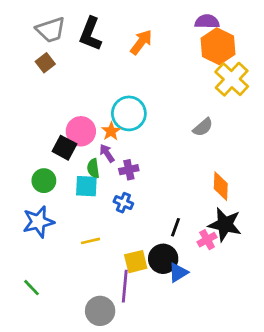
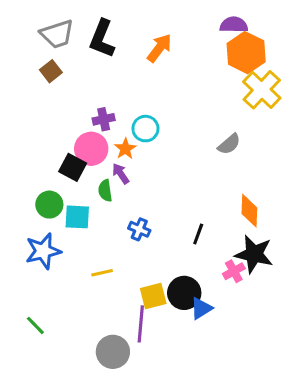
cyan circle: (129, 113) -> (145, 129), size x0.7
purple cross: (129, 170) -> (104, 119), moved
cyan square: (86, 186) -> (77, 217), moved
black line: (175, 227) -> (198, 234), moved

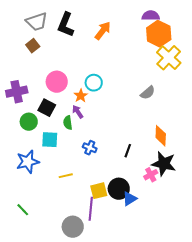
purple cross: (104, 119) -> (17, 92), moved, size x1.5
pink circle: (91, 149) -> (57, 82), moved
green circle: (49, 205) -> (29, 122), moved

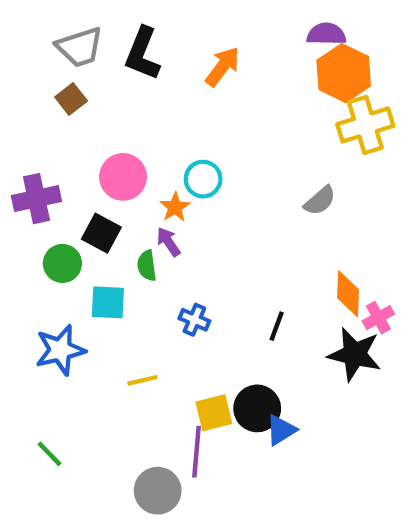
yellow cross: (169, 58) -> (365, 125), turned 30
pink cross: (151, 175) -> (378, 318), moved

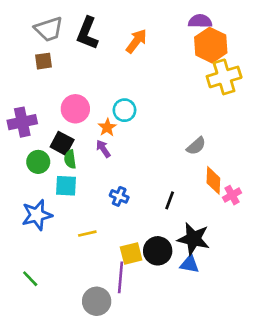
brown square: (71, 99) -> (44, 61), turned 30
gray semicircle: (320, 201) -> (196, 146), moved
green semicircle: (147, 266) -> (70, 159), moved
black star: (355, 354) -> (193, 239), moved
blue triangle: (281, 430) -> (190, 264), moved, turned 42

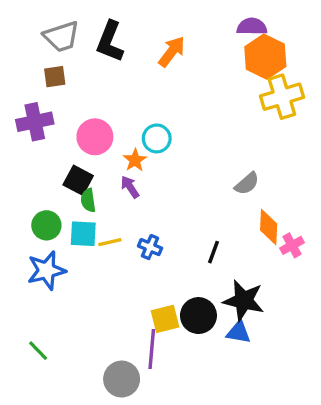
purple cross: (22, 122) -> (35, 122), moved
green circle: (38, 162) -> (46, 225), moved
yellow line: (87, 234) -> (110, 242), moved

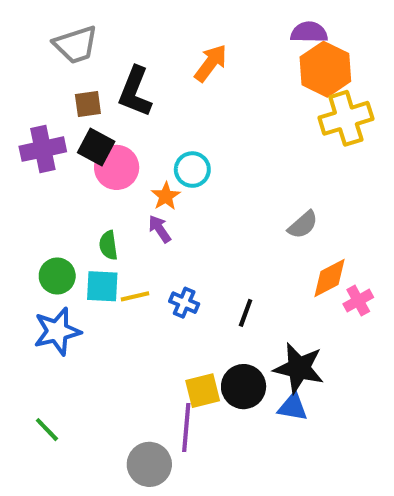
black L-shape: (110, 42) -> (135, 92), moved
brown square: (55, 77) -> (88, 104), moved
black square: (78, 180) -> (96, 147), moved
orange diamond: (269, 227) -> (330, 278), turned 60
black line: (213, 252) -> (246, 313), moved

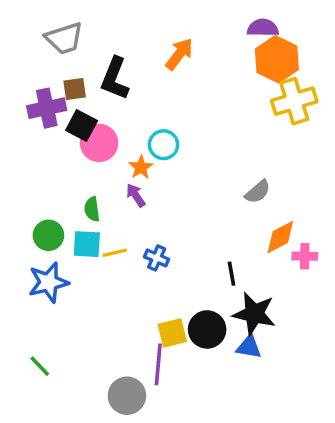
purple cross: (43, 149) -> (47, 108), moved
pink cross: (358, 301) -> (305, 256), turned 30
black line: (246, 313) -> (232, 274), moved, turned -30

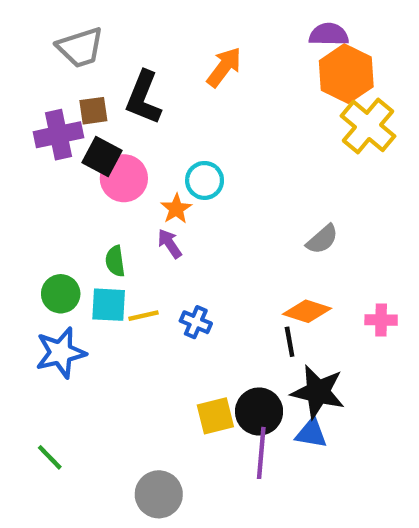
yellow cross: (294, 101) -> (368, 126), turned -33
orange diamond: (280, 237) -> (307, 311), moved, turned 45
purple line: (158, 364) -> (261, 453), moved

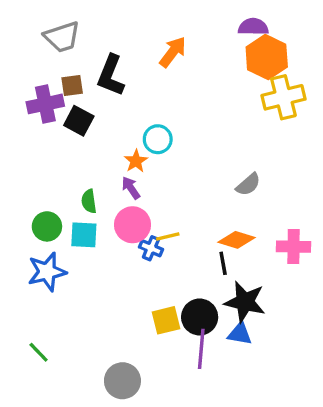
yellow cross: (368, 126) -> (283, 97), turned 36
pink circle: (124, 178) -> (133, 225), moved
yellow line: (143, 316) -> (168, 236), moved
pink cross: (381, 320) -> (294, 247), size x1.4

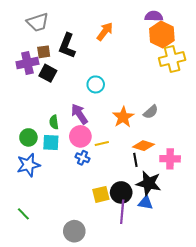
orange star: (136, 161) -> (123, 117), moved, size x1.5
purple arrow: (131, 188) -> (79, 114), size x1.5
pink cross: (294, 247) -> (170, 159), moved
blue cross: (151, 248) -> (82, 158), moved

